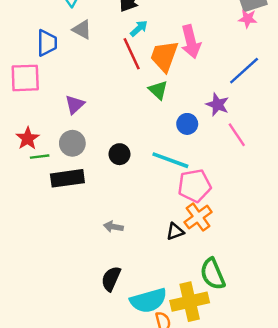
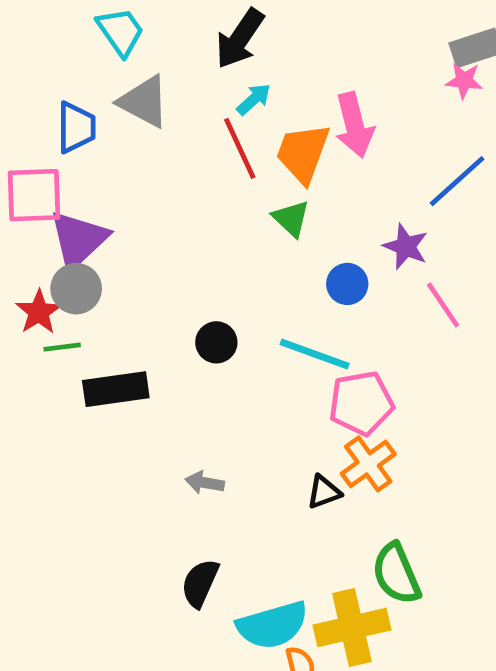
gray triangle: (82, 30) -> (144, 102), size x1.4
purple triangle: (75, 105) -> (78, 240), moved, size x1.6
gray circle: (72, 143) -> (76, 289), moved

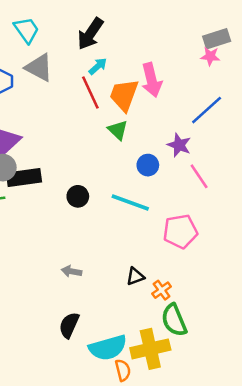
black rectangle: (116, 389) -> (24, 178), moved
pink pentagon: (361, 403) -> (180, 231), moved
orange cross: (368, 464) -> (162, 290), moved, size x0.7

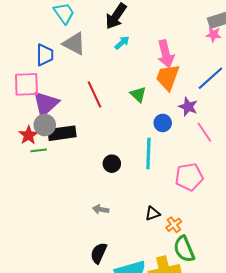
red line: (90, 93) -> (95, 95), moved
orange trapezoid: (124, 95) -> (168, 77), moved
black circle: (78, 196) -> (112, 164), moved
cyan line: (130, 203) -> (148, 153), turned 72

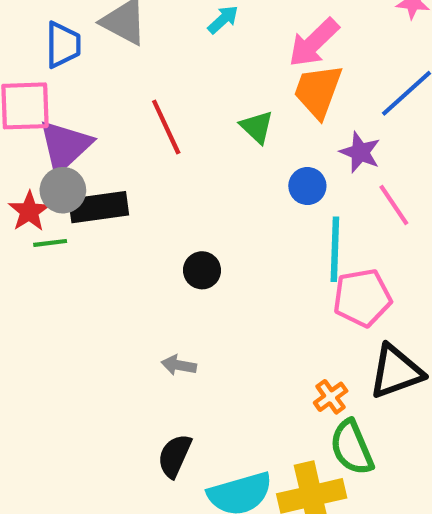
pink arrow: (166, 54) -> (314, 43), turned 60
cyan line: (148, 153) -> (335, 249), moved
black triangle: (153, 213) -> (396, 372), moved, size x1.8

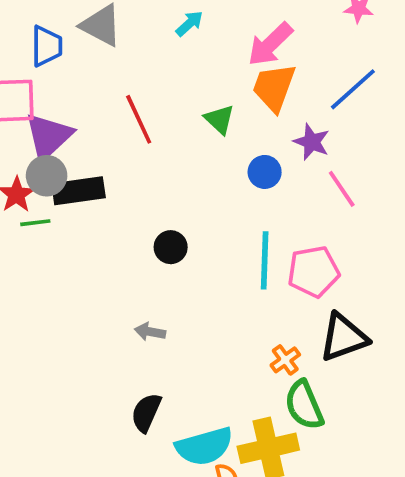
cyan line: (335, 249) -> (265, 260), moved

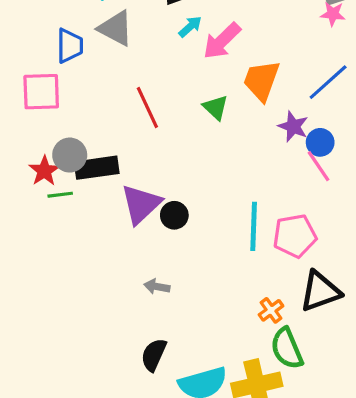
pink arrow: (270, 44) -> (222, 41), moved
purple triangle: (48, 136) -> (141, 204), moved
blue circle: (265, 172) -> (320, 142), moved

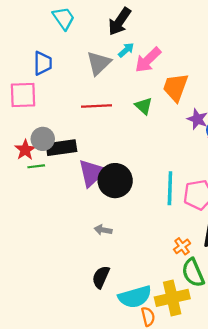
gray triangle: (116, 28) -> (99, 63), moved, turned 48
red line: (147, 107) -> (96, 106), turned -68
black circle: (174, 215) -> (115, 181), size x1.8

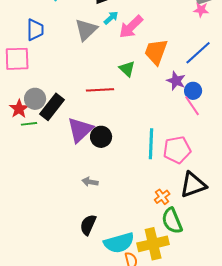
red line: (96, 106) -> (100, 90), moved
black rectangle: (61, 148) -> (52, 107), turned -44
black circle: (115, 181) -> (101, 137), size x0.7

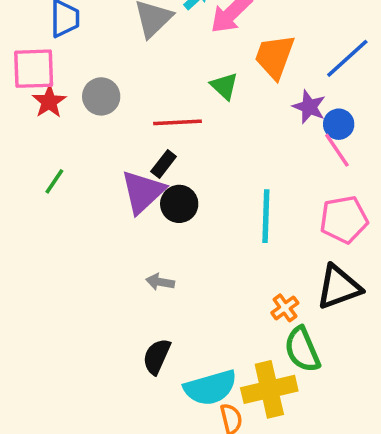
gray circle: (35, 99) -> (101, 96), moved
black rectangle: (52, 107) -> (164, 164), moved, size x0.6
red star: (19, 109) -> (49, 102), moved
green line: (29, 124) -> (54, 181), turned -49
pink pentagon: (177, 150) -> (344, 220), moved

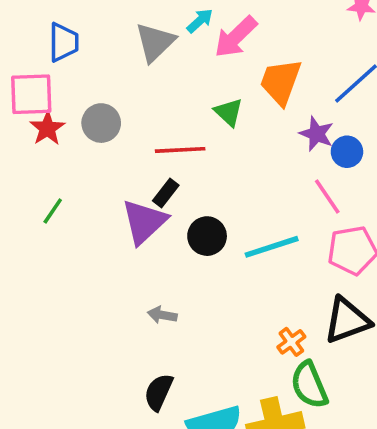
pink line: (337, 150) -> (327, 197), moved
black circle: (179, 204) -> (207, 236), moved
cyan line: (266, 216) -> (272, 247), turned 70

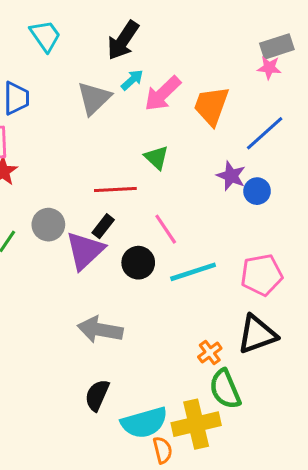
orange trapezoid: (281, 82) -> (211, 106), moved
gray circle: (101, 123) -> (48, 225), moved
pink line: (327, 197) -> (166, 229), moved
gray arrow: (162, 315) -> (100, 330), size x1.8

